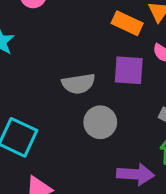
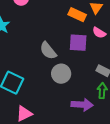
gray semicircle: (78, 84) -> (48, 51), turned 60

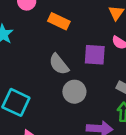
orange rectangle: (77, 15) -> (59, 21), moved

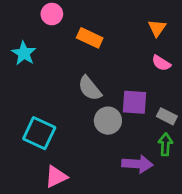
purple square: (95, 55) -> (135, 102), moved

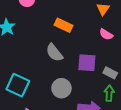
orange rectangle: (90, 38) -> (63, 25), moved
gray circle: (108, 121) -> (61, 88), moved

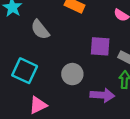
gray semicircle: (54, 53) -> (40, 30), moved

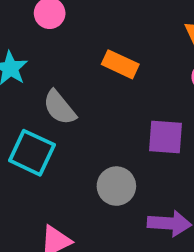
cyan square: (25, 71) -> (32, 153), moved

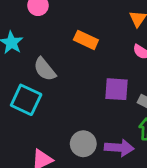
gray circle: (116, 186) -> (83, 144), moved

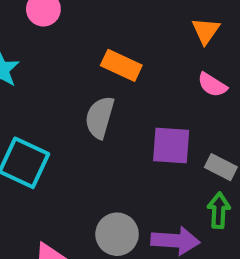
gray semicircle: (45, 69) -> (100, 117), moved, turned 55

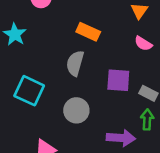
gray circle: (117, 234) -> (76, 110), moved

